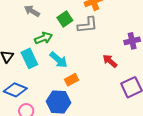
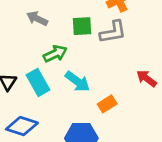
green square: (65, 19) -> (82, 26), turned 35
orange rectangle: (71, 80) -> (107, 104), moved

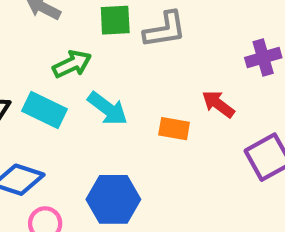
cyan rectangle: (38, 82) -> (44, 110), turned -35
orange rectangle: (107, 104) -> (174, 129), moved, turned 42

